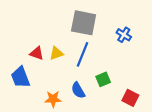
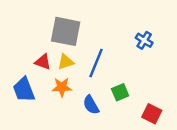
gray square: (84, 23) -> (66, 31), moved
orange star: (53, 99) -> (62, 87), moved

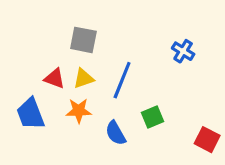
gray square: (66, 31) -> (83, 40), size x0.7
red square: (152, 114) -> (207, 140), moved

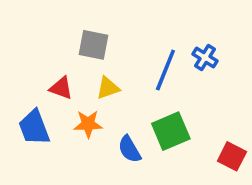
yellow triangle: (83, 78) -> (108, 88), moved
blue line: (122, 80) -> (165, 70), moved
green square: (153, 117) -> (171, 131), size x1.5

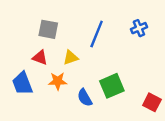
gray square: (94, 45) -> (48, 29), moved
blue cross: (205, 57) -> (139, 28), moved, turned 35
blue line: (165, 70) -> (97, 34), moved

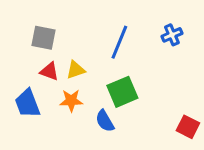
gray square: (48, 29) -> (44, 38), moved
yellow triangle: (71, 58) -> (76, 70), moved
green square: (112, 86) -> (122, 92), moved

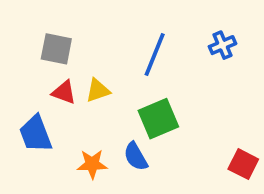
orange star: (71, 101) -> (92, 164), moved

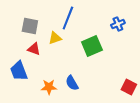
blue line: (155, 55) -> (68, 18), moved
yellow triangle: (98, 90) -> (55, 38), moved
green square: (158, 119) -> (92, 46), moved

